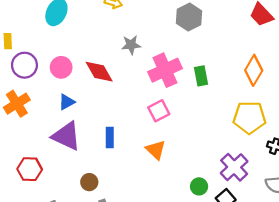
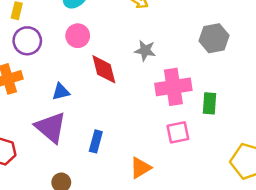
pink circle: (61, 67) -> (78, 36), moved
pink square: (159, 111) -> (178, 132), moved
orange triangle: (156, 150) -> (140, 168), turned 30

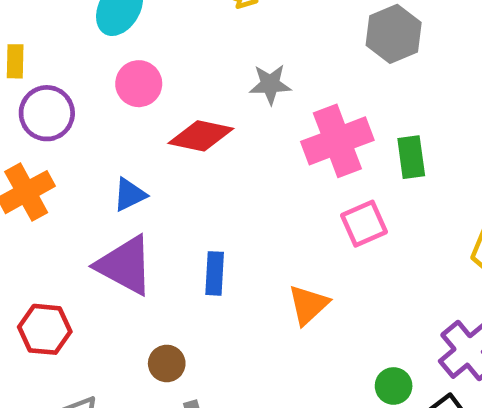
red diamond: (104, 69) -> (201, 136), turned -52

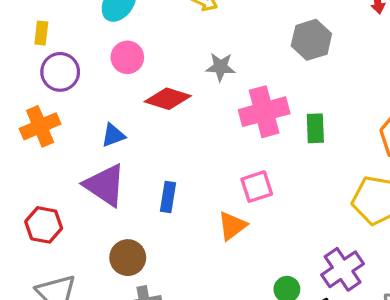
pink square: (364, 224) -> (257, 187), moved
brown circle: (167, 363) -> (128, 258), size x1.4

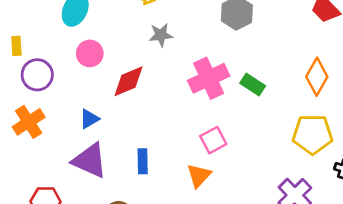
gray star: (220, 67) -> (161, 35), moved
red diamond: (168, 99) -> (128, 81), turned -30
green rectangle: (315, 128) -> (253, 84), turned -45

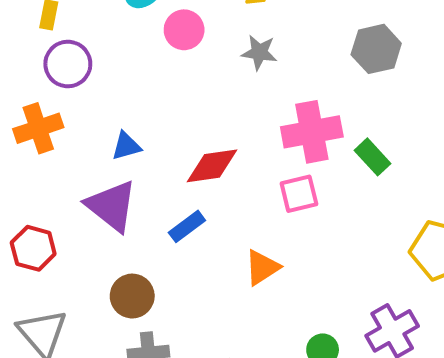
pink circle: (90, 53) -> (184, 30), moved
red diamond: (128, 81) -> (212, 166), moved
pink square: (213, 140) -> (299, 194), moved
blue rectangle: (143, 161) -> (187, 226), turned 40

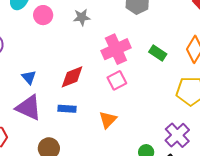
blue triangle: (126, 146) -> (29, 77), turned -42
green rectangle: (372, 157) -> (158, 53), moved
blue rectangle: (187, 226) -> (67, 109), turned 54

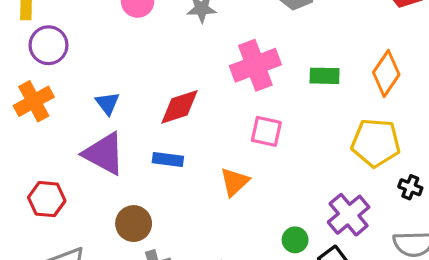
green rectangle: (158, 53) -> (325, 76), turned -36
pink square: (117, 80) -> (266, 131), moved, turned 36

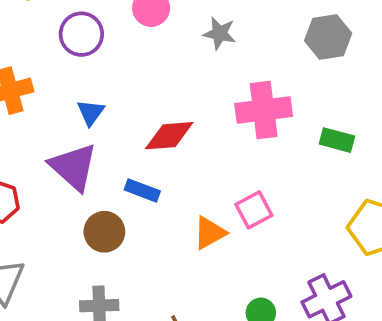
purple circle: (49, 45) -> (81, 34), moved
pink square: (266, 131) -> (254, 210), moved, turned 36
brown circle: (134, 224) -> (104, 232), moved

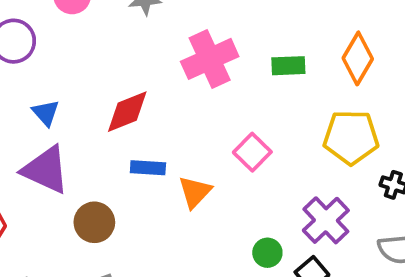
blue rectangle: (142, 190) -> (148, 168), moved
pink square: (254, 210) -> (252, 152), moved

